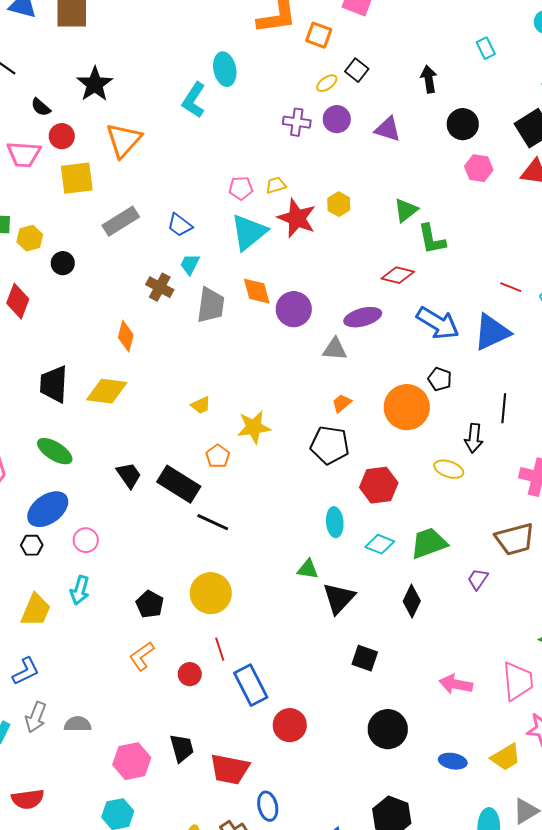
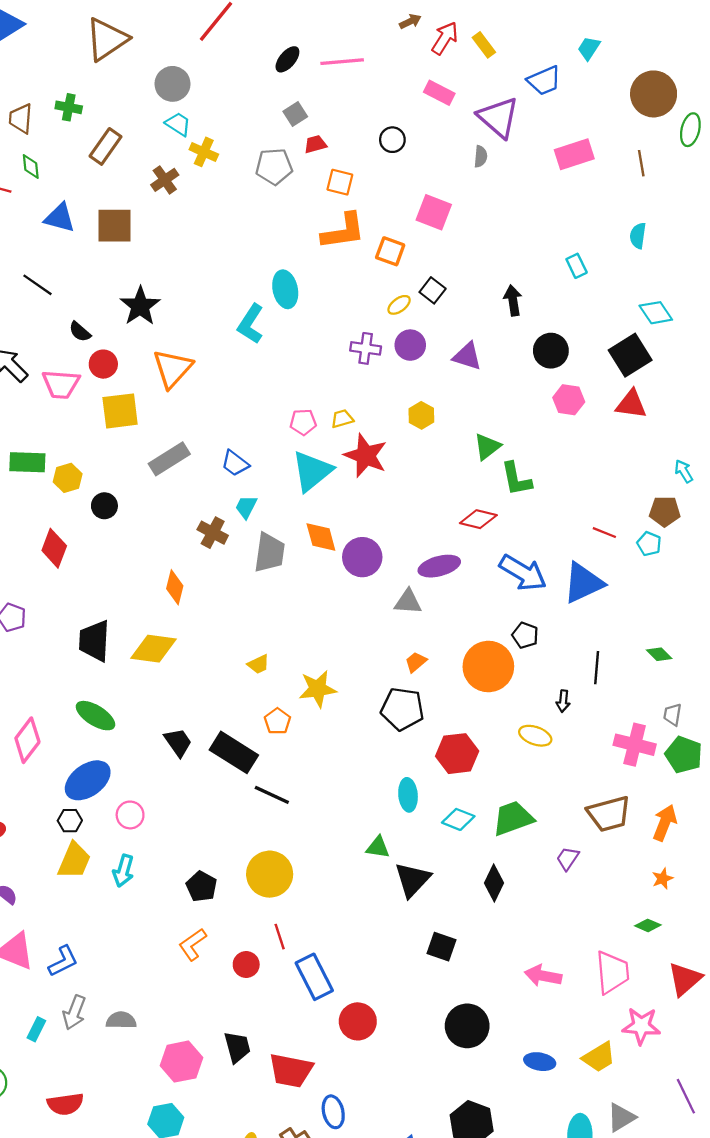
yellow hexagon: (339, 204) -> (421, 415), moved
black arrow: (474, 438) -> (563, 701), size x0.7
yellow trapezoid: (36, 610) -> (74, 861), moved

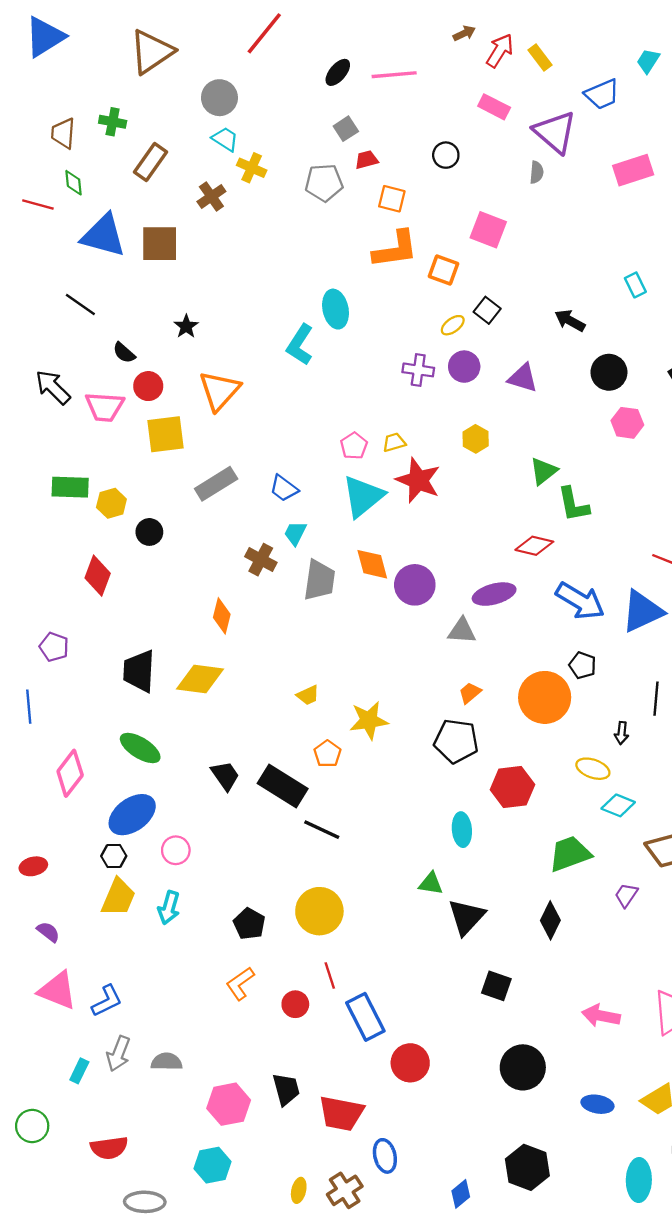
blue triangle: (60, 218) -> (103, 236), size x1.4
black arrow: (513, 300) -> (570, 321), turned -52
black star: (140, 306) -> (186, 326), size x0.6
pink pentagon: (303, 422) -> (354, 446), turned -30
cyan diamond: (458, 819) -> (618, 805), moved

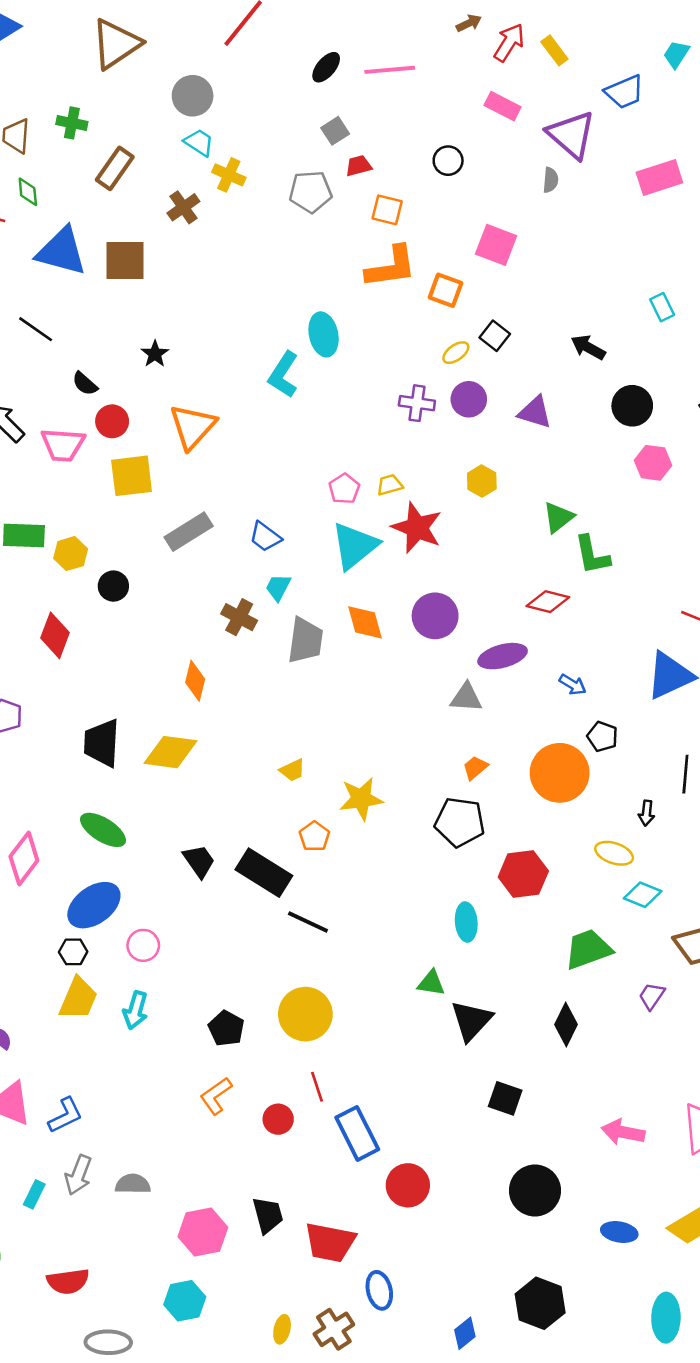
purple circle: (415, 585) -> (435, 616), moved
blue arrow: (580, 601) -> (573, 685), moved, size x0.5

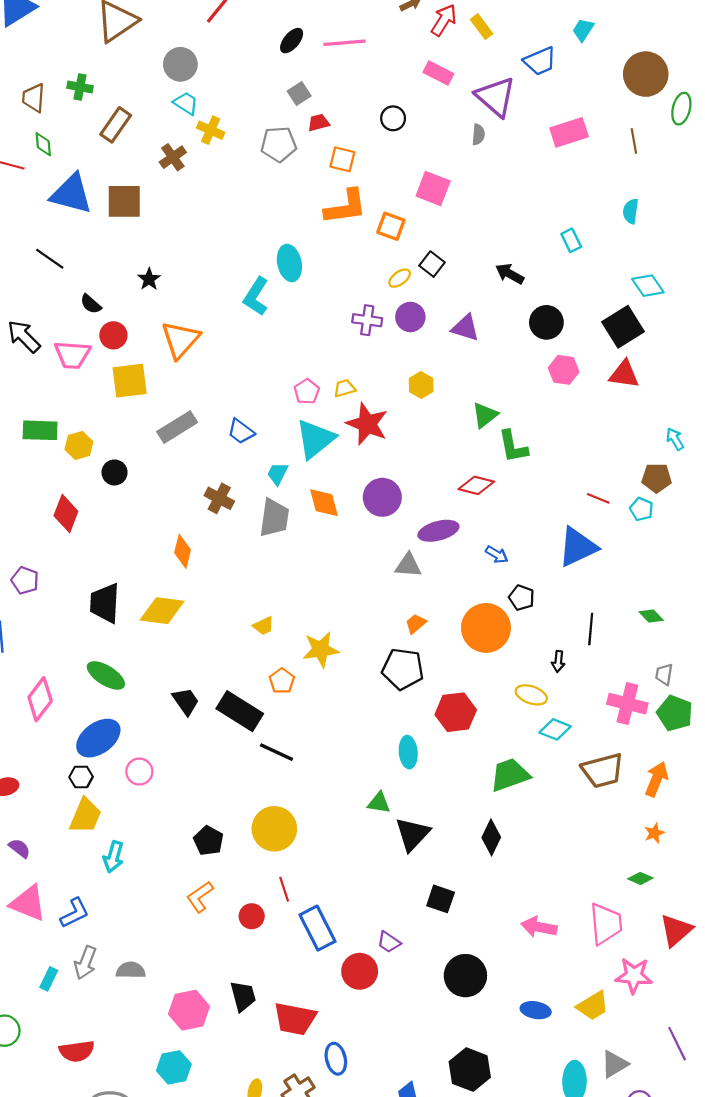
cyan trapezoid: (278, 587) -> (278, 474), moved
purple trapezoid: (652, 996) -> (389, 942), moved, turned -90
cyan arrow: (135, 1010) -> (113, 857), moved

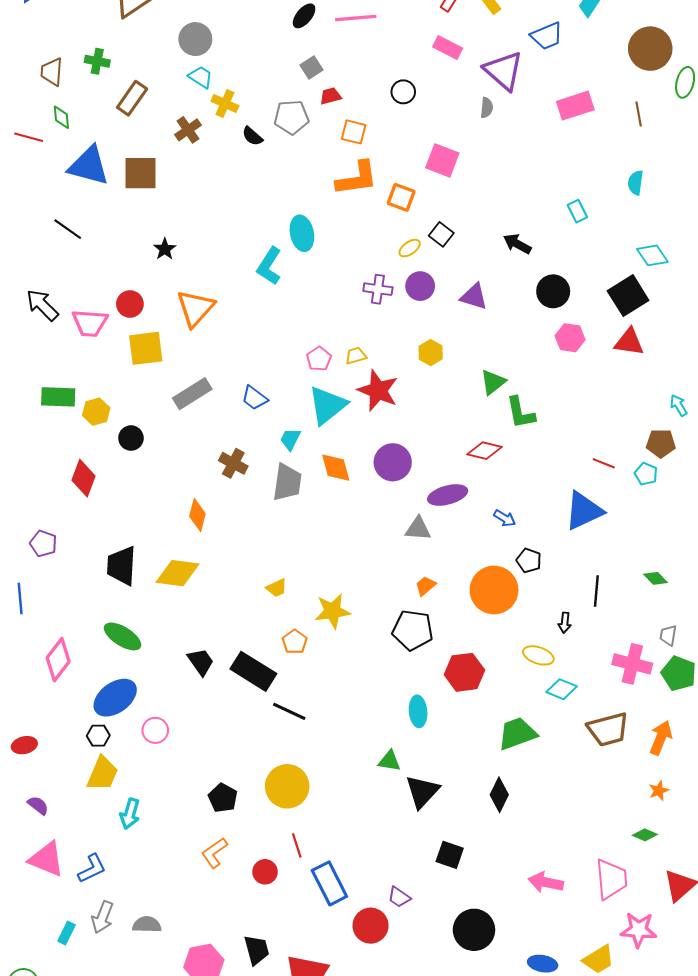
black semicircle: (91, 304) -> (252, 136), moved

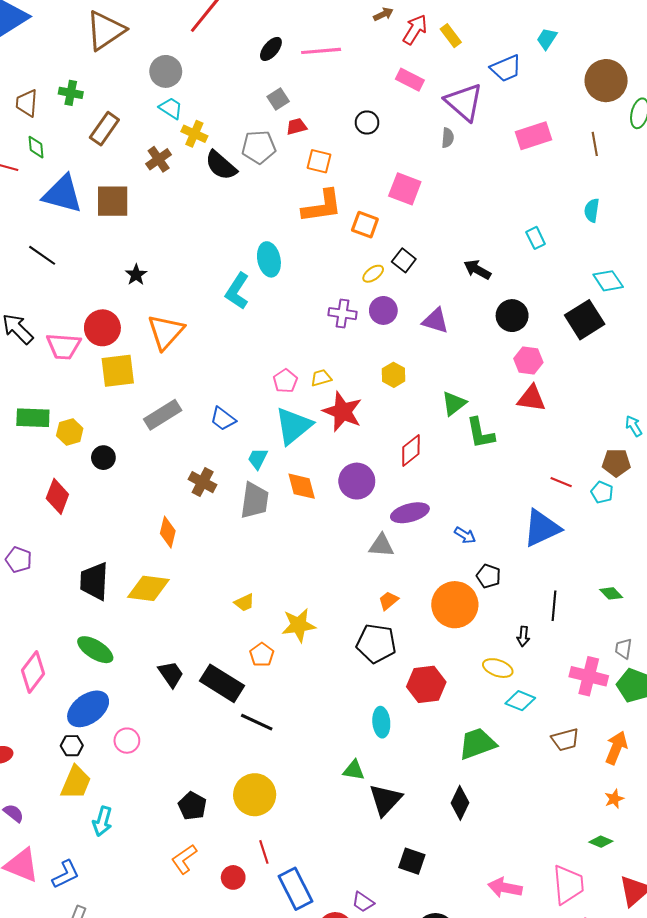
black semicircle: (252, 136) -> (221, 165), size x1.6
red circle: (130, 304) -> (102, 328), size x1.4
red triangle: (629, 342) -> (531, 398), moved
red diamond: (485, 451) -> (411, 450), moved, turned -52
brown trapezoid: (608, 729) -> (565, 740), size x0.7

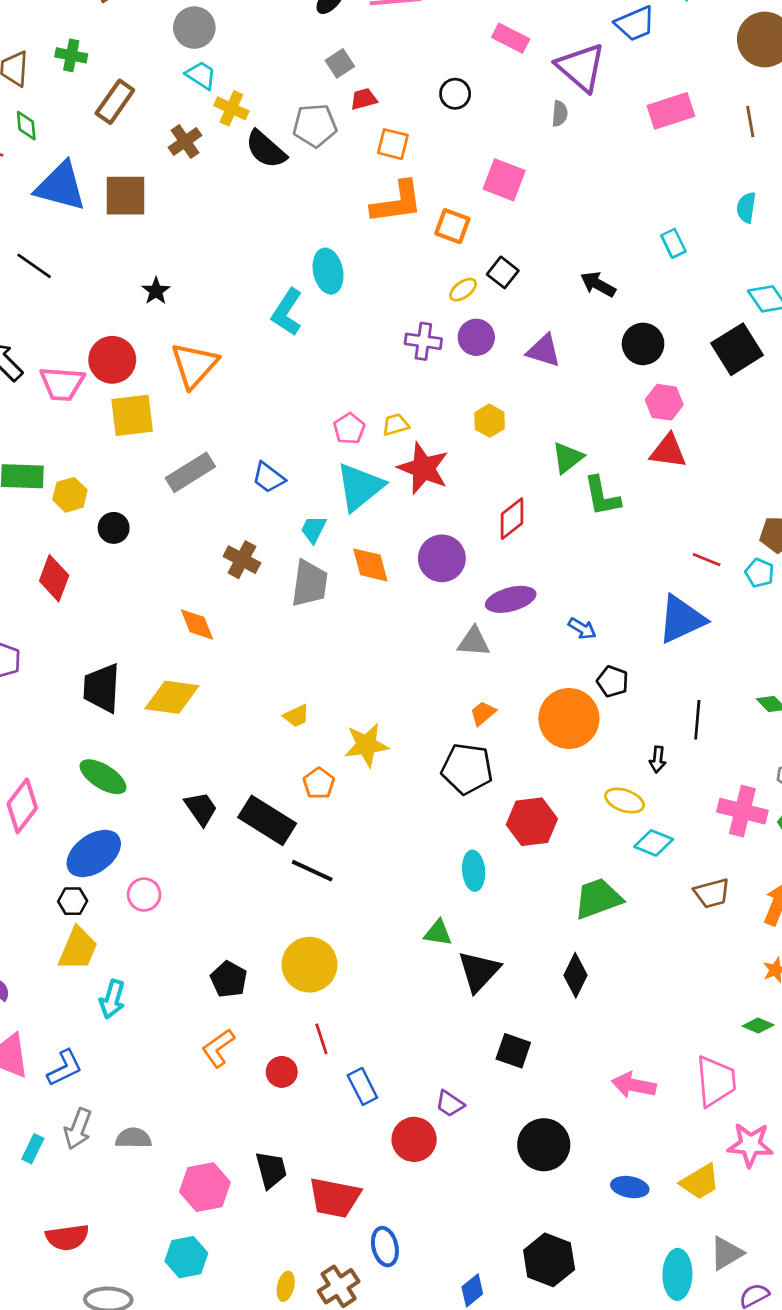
orange diamond: (168, 532) -> (197, 625), turned -36
blue rectangle: (295, 889) -> (362, 1086), size x0.7

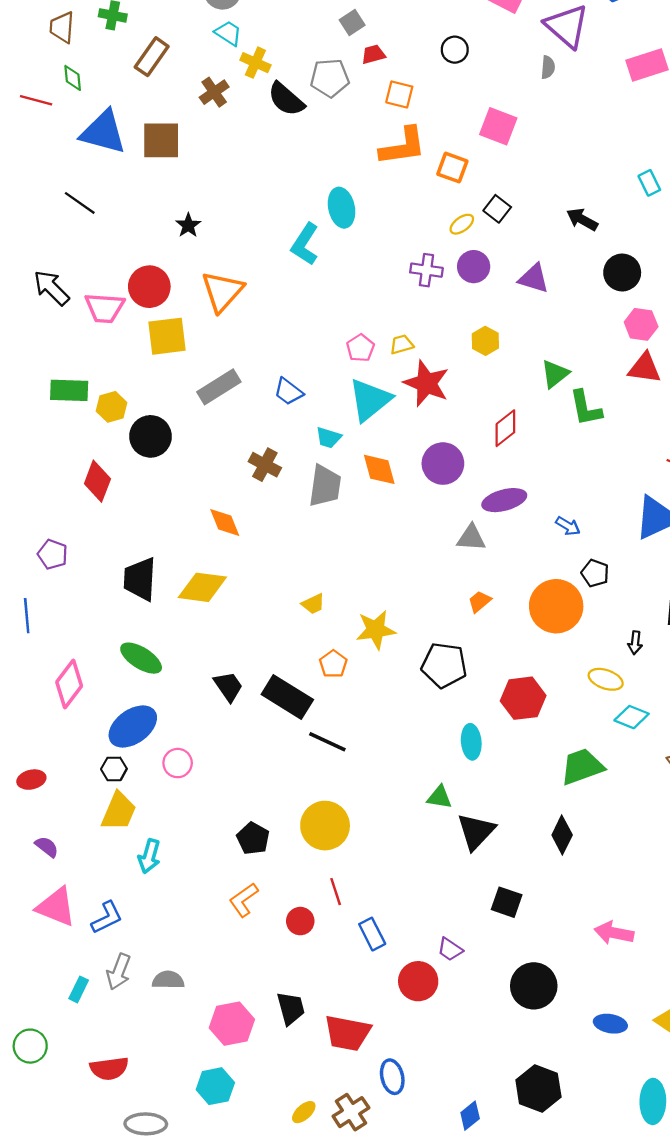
black circle: (114, 528) -> (150, 436), size x1.5
cyan trapezoid: (313, 529) -> (329, 438), turned -100
black pentagon: (467, 769) -> (444, 665), moved
yellow ellipse: (286, 1286) -> (304, 1112), turned 35

